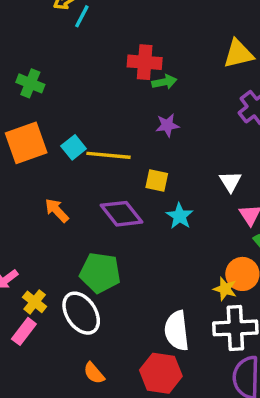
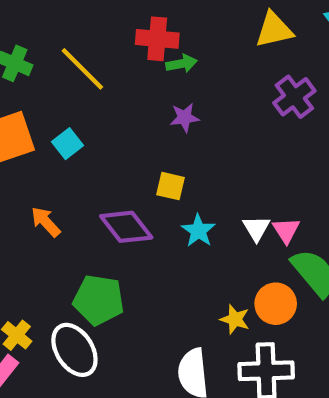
yellow line: (109, 155) -> (82, 69), moved, turned 39
white triangle: (230, 181) -> (256, 228), moved
yellow star: (225, 289) -> (235, 319), moved

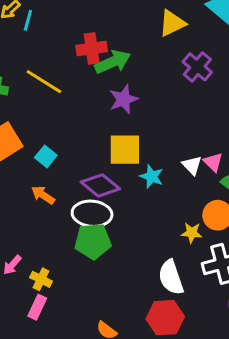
green arrow: (182, 64) -> (113, 62), size x1.6
purple star: (185, 118) -> (124, 99), size x1.4
cyan square: (67, 144) -> (46, 156), moved
yellow square: (170, 186) -> (125, 150), size x1.6
white ellipse: (74, 350) -> (92, 214), moved, turned -39

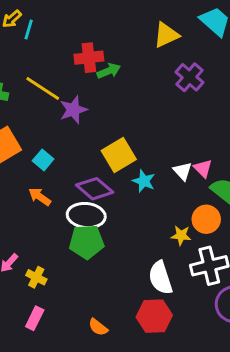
green arrow: (113, 62) -> (109, 71), size x0.7
purple star: (124, 99) -> (73, 110), moved
yellow square: (125, 150) -> (119, 155), turned -32
pink rectangle: (37, 307) -> (35, 318), moved

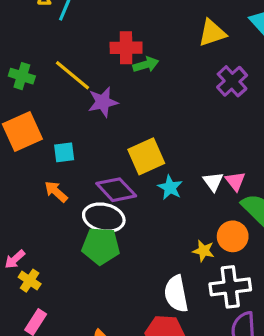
cyan square: (43, 160) -> (64, 152), turned 36
yellow cross: (36, 277) -> (30, 281), moved

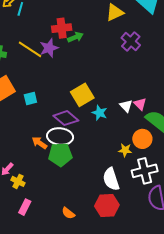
purple star: (103, 102) -> (49, 48), moved
orange arrow: (56, 192) -> (39, 143), moved

